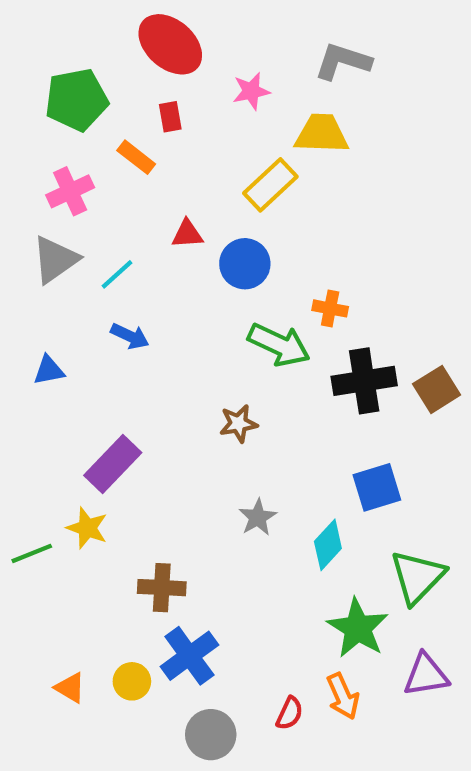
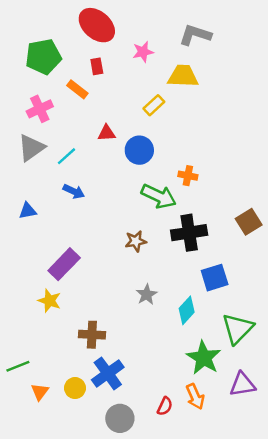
yellow rectangle: (270, 185) -> (154, 105), size x0.7
black cross: (364, 381) -> (189, 233), moved
green line: (32, 553) -> (18, 366), moved
orange triangle: (70, 688) -> (40, 392), turned 36

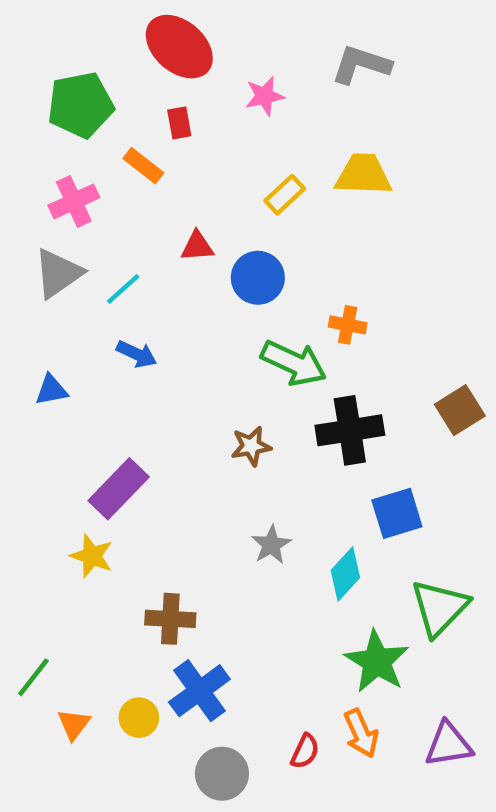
yellow trapezoid: (183, 76) -> (363, 175), moved
green line: (18, 366) -> (33, 677), turned -30
purple triangle: (242, 384) -> (449, 745), moved

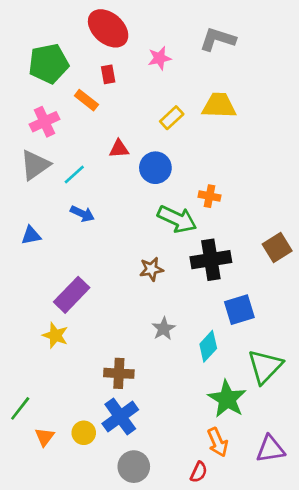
brown cross: (170, 619) -> (119, 373), moved
red semicircle: (305, 751) -> (199, 472), moved

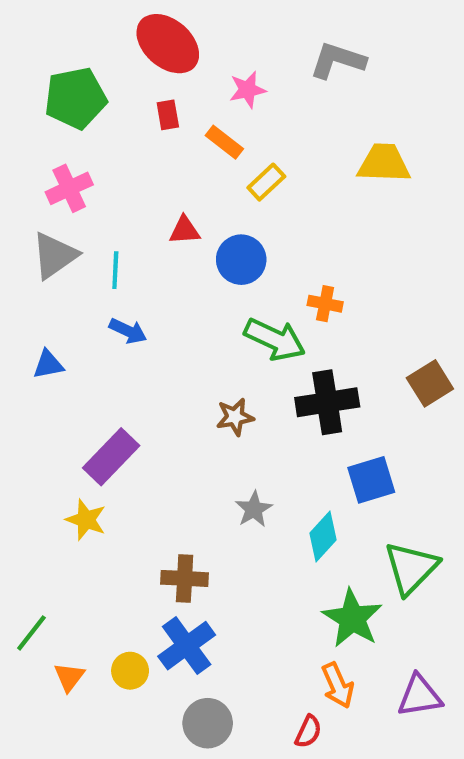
orange rectangle: (86, 100) -> (224, 142), moved
yellow trapezoid: (219, 105) -> (384, 163), moved
cyan line: (74, 174) -> (115, 270), turned -45

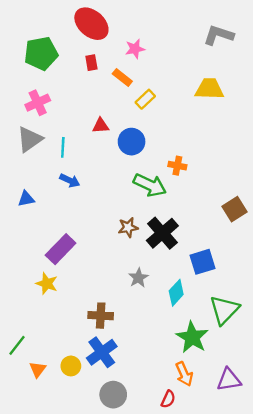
gray L-shape: (338, 60) -> (219, 35), moved
black cross: (327, 402) -> (162, 233), moved, turned -32

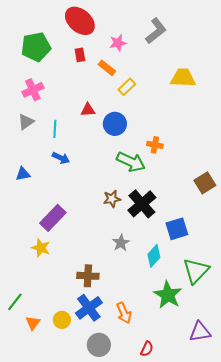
gray L-shape: (219, 35) -> (156, 31), moved, turned 124
gray triangle: (30, 139) -> (26, 122), size x0.7
orange arrow: (184, 374) -> (124, 313), moved

